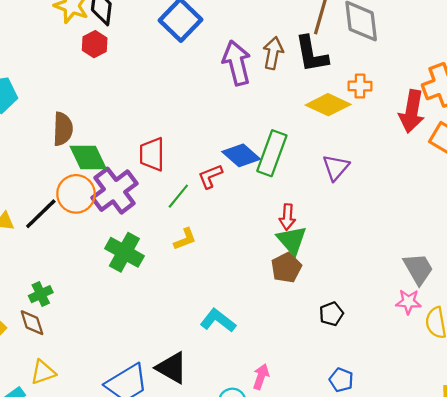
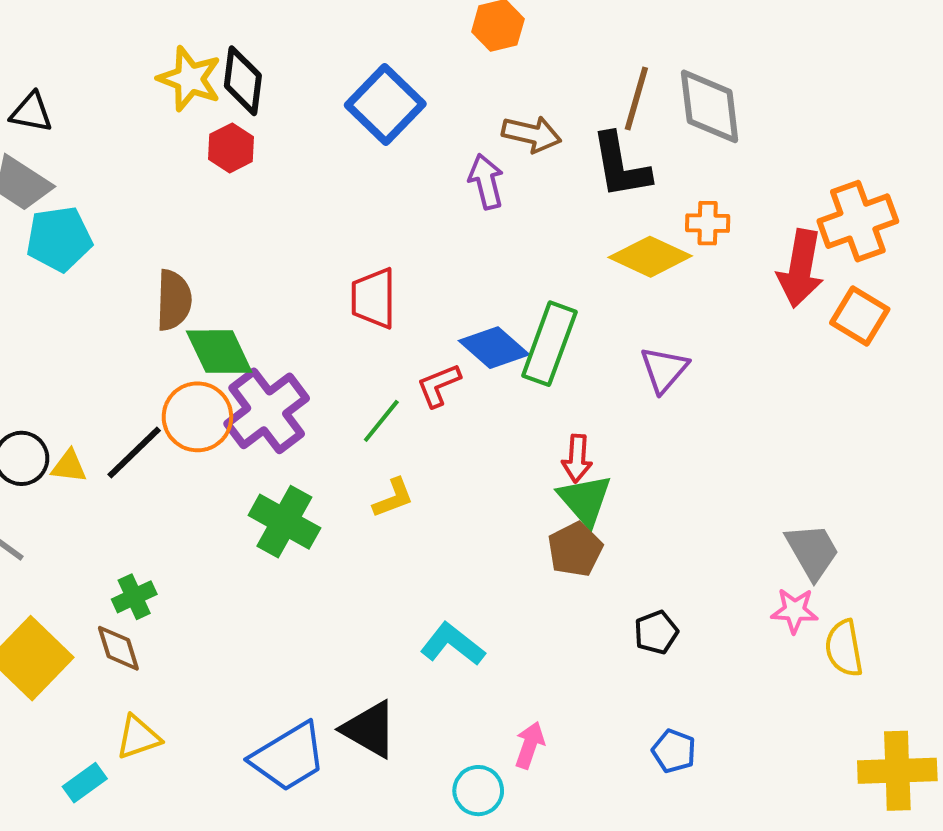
brown arrow: (273, 53) -> (532, 134), moved, turned 92
purple arrow: (237, 63) -> (486, 182), size x0.7
red trapezoid: (152, 154) -> (373, 298), moved

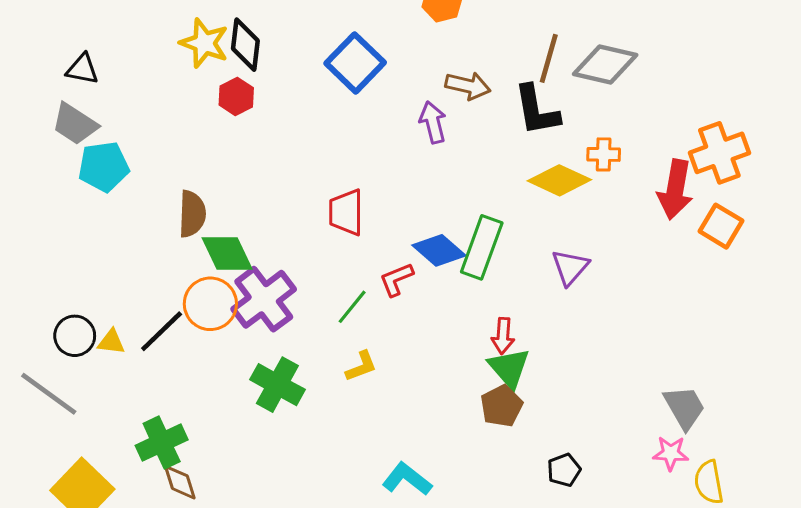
gray diamond: (710, 106) -> (605, 64), turned -70
green cross: (134, 597) -> (162, 443), size x1.5
brown diamond: (118, 648) -> (180, 482), moved

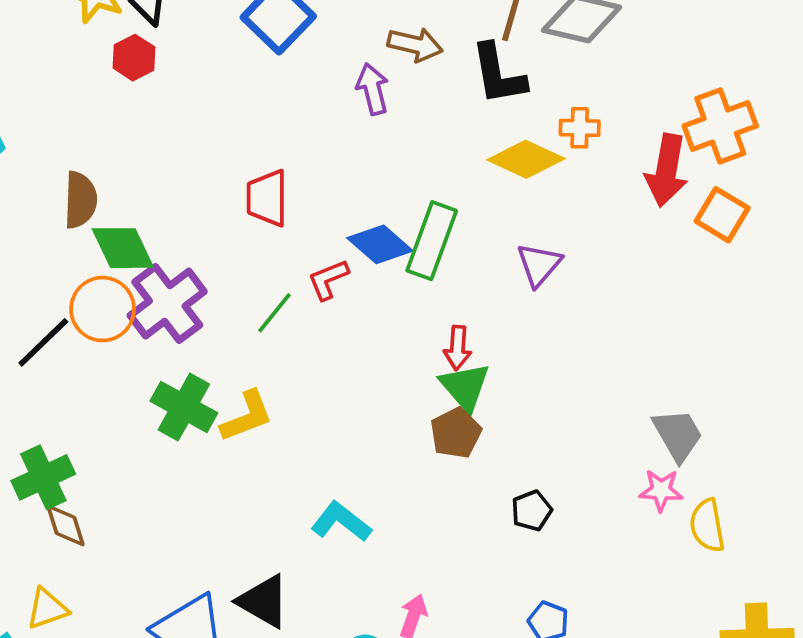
yellow L-shape: (361, 366) -> (247, 416), moved, size x1.4

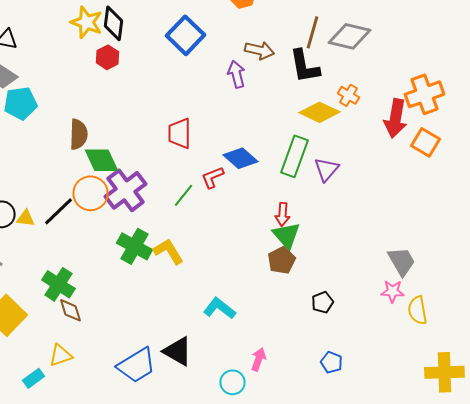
orange cross: (580, 128) -> (348, 95), turned 30
green rectangle: (432, 241) -> (294, 156), moved
yellow L-shape: (247, 416) -> (168, 251), turned -100
green cross: (43, 477) -> (58, 284), turned -32

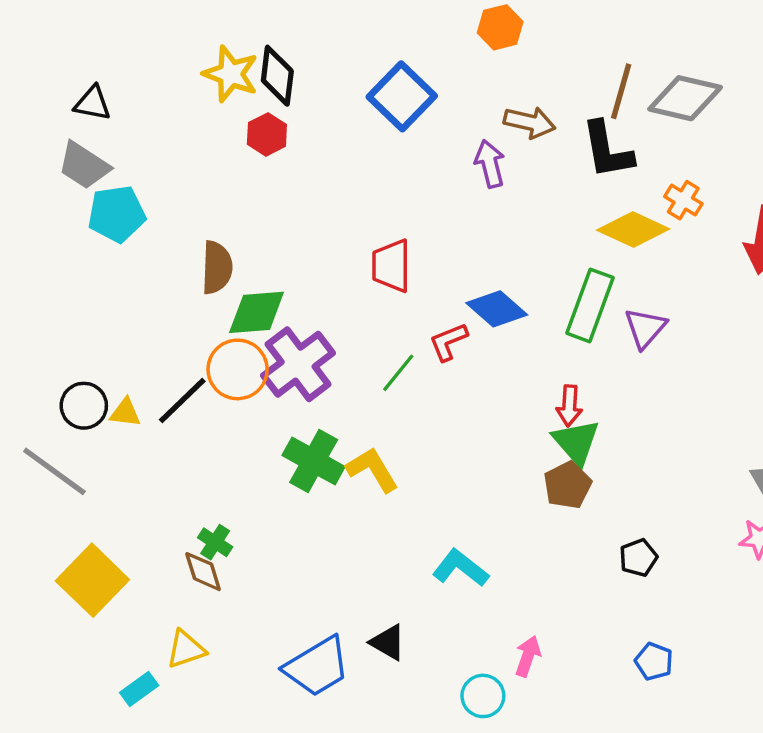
green diamond: (102, 160) -> (257, 312), turned -69
green cross: (58, 284) -> (215, 542), moved, size x0.6
black triangle: (178, 351) -> (388, 642), size x0.7

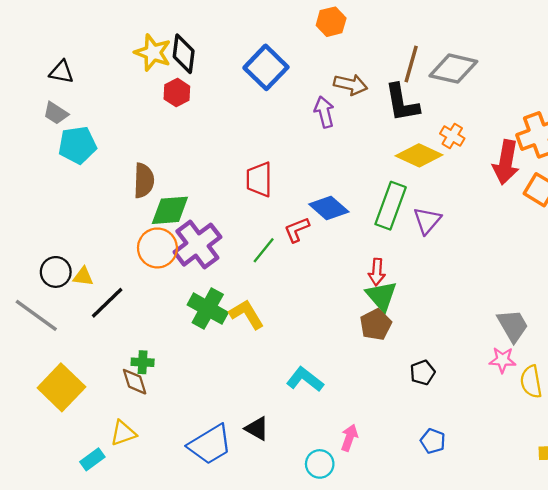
gray trapezoid: (84, 166) -> (56, 113), size x0.7
black line: (182, 401) -> (107, 303), moved
green cross: (215, 542) -> (143, 362), turned -30

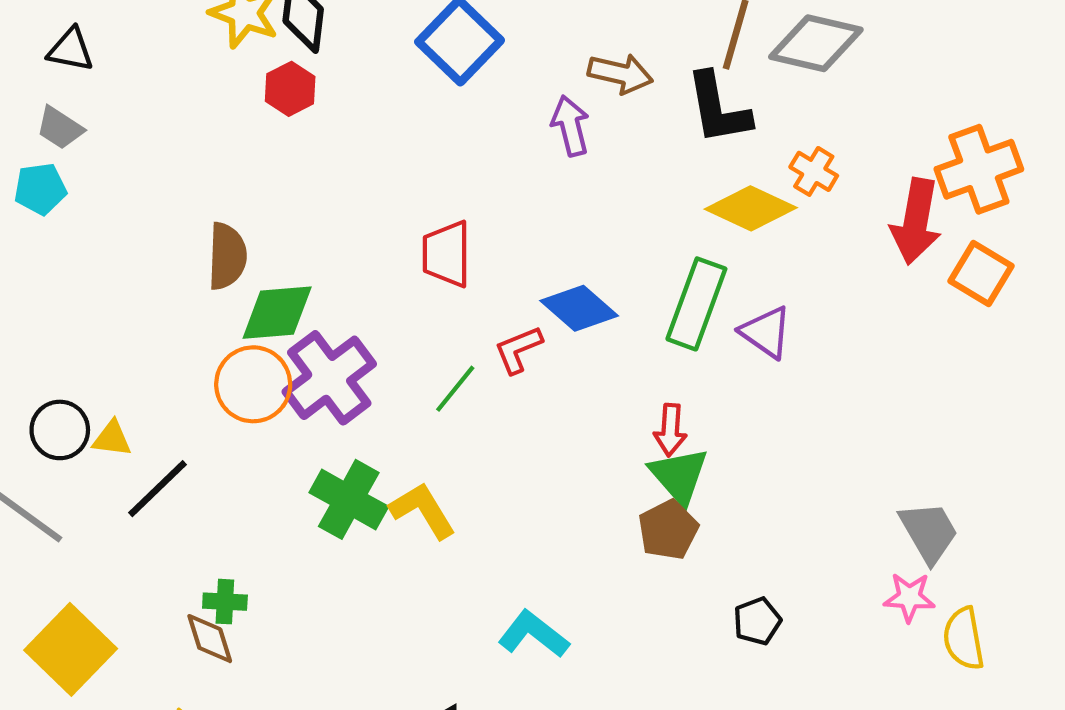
cyan pentagon: (77, 145) -> (40, 189), moved, size x0.7
purple triangle: (427, 221) -> (766, 332), turned -36

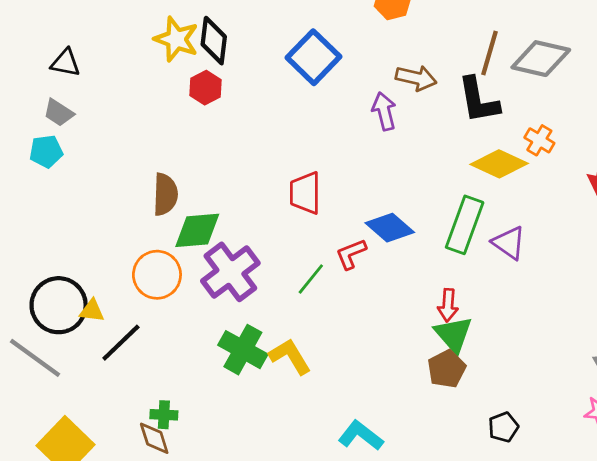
orange circle: (253, 384) -> (157, 275), moved
black circle: (60, 430) -> (59, 305), size x1.5

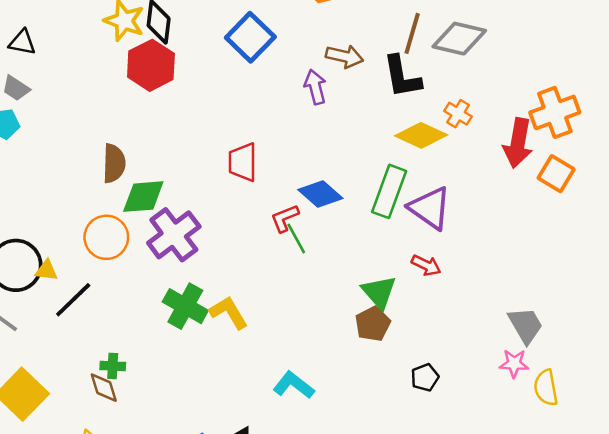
red hexagon: (205, 88) -> (151, 65), size x1.6
purple triangle: (509, 243) -> (430, 208), size x1.4
green line: (311, 279) -> (296, 239), moved, turned -68
red arrow: (448, 305) -> (426, 265), moved, turned -68

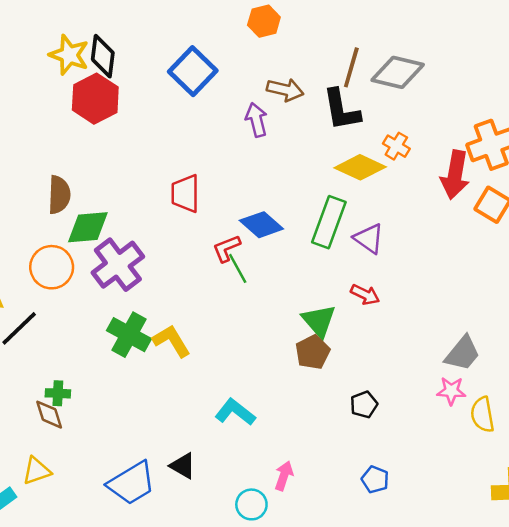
purple triangle: (430, 208) -> (369, 238), size x0.7
gray trapezoid: (526, 325) -> (463, 353), turned 69

